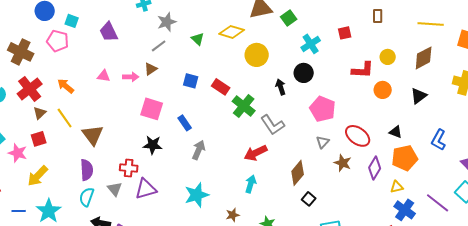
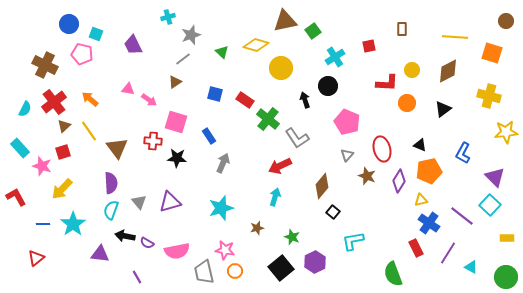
pink arrow: (131, 77) -> (149, 100), moved, turned 35
red ellipse: (358, 136) -> (382, 149), turned 40
red cross: (129, 168) -> (153, 141), moved

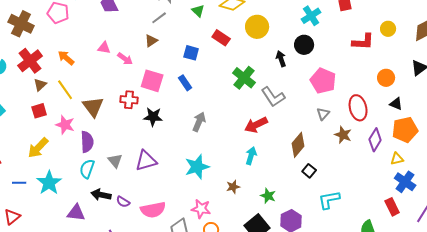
red rectangle: (245, 100) -> (221, 38), moved
orange circle: (407, 103) -> (386, 78), moved
blue rectangle: (209, 136) -> (185, 83), moved
pink star: (42, 166) -> (65, 125), moved

